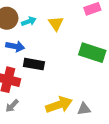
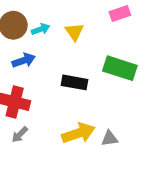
blue arrow: (15, 46) -> (24, 60), turned -30
black rectangle: (34, 64) -> (74, 82), moved

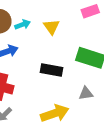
gray triangle: (110, 138) -> (86, 93), moved

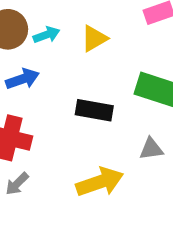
yellow triangle: (51, 27) -> (94, 38), turned 35

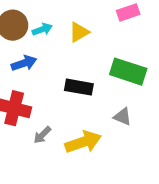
gray triangle: (151, 149) -> (123, 117), turned 30
gray arrow: (17, 184) -> (42, 135), moved

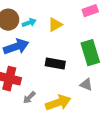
blue arrow: (24, 63) -> (16, 47), size x1.4
green rectangle: (128, 72) -> (90, 53), turned 55

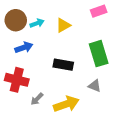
blue arrow: (16, 47) -> (24, 47), size x0.7

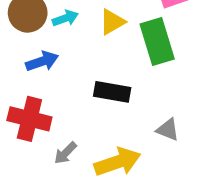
green rectangle: (99, 54) -> (157, 42), moved

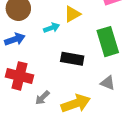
cyan arrow: (65, 18) -> (52, 28), moved
green rectangle: (157, 42) -> (108, 42), moved
blue arrow: (42, 61) -> (15, 39), moved

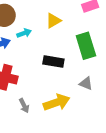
cyan arrow: (52, 28) -> (24, 33), moved
gray arrow: (42, 98) -> (24, 106), moved, turned -72

